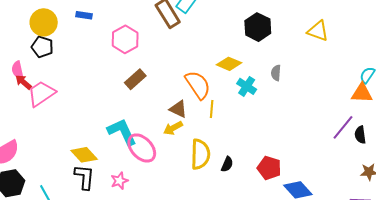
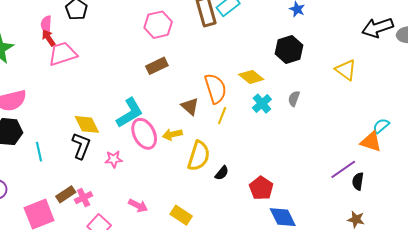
yellow arrow: (173, 128) -> (172, 134), moved
cyan L-shape: (122, 132) -> (130, 113), turned 68

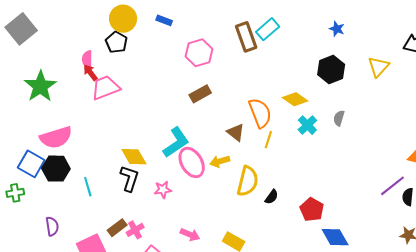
yellow triangle: (346, 70) -> (378, 67), moved, turned 40

